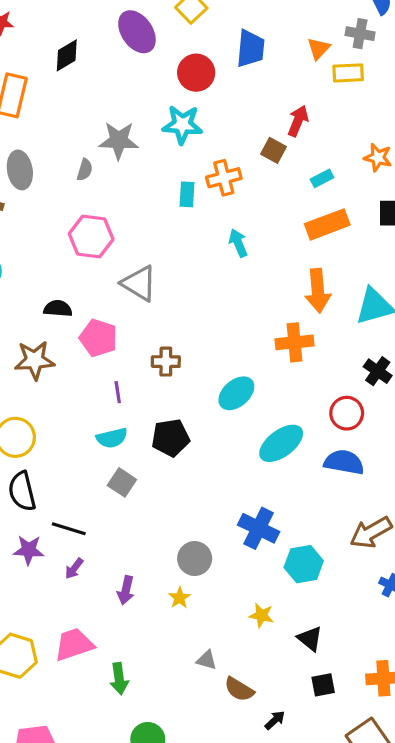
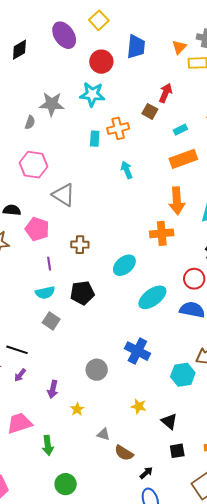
cyan hexagon: (304, 564) -> (183, 375), moved
yellow star: (179, 598) -> (77, 409), moved

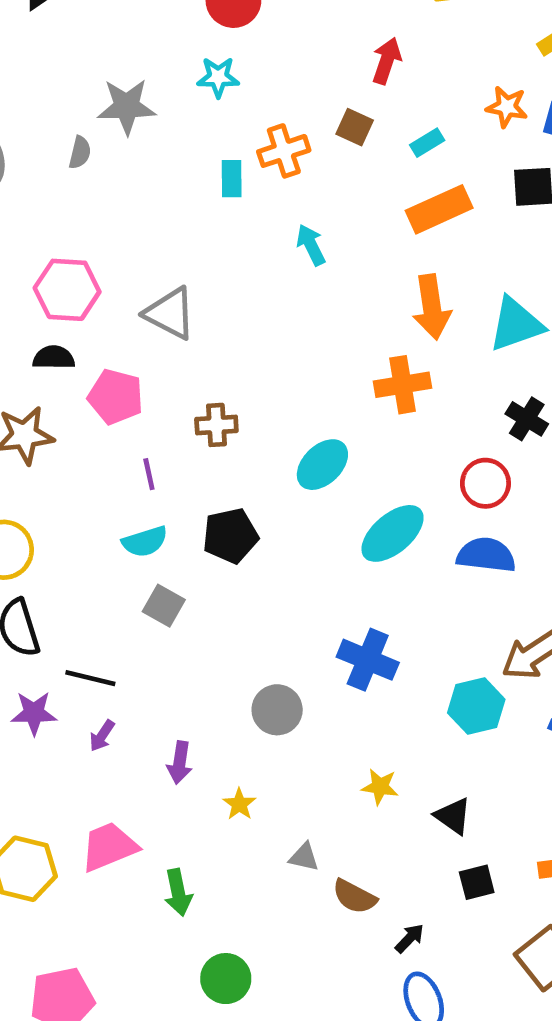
cyan star: (92, 94) -> (218, 77), size x0.7
brown square: (150, 111) -> (355, 127), moved
pink hexagon: (34, 165) -> (67, 290), moved

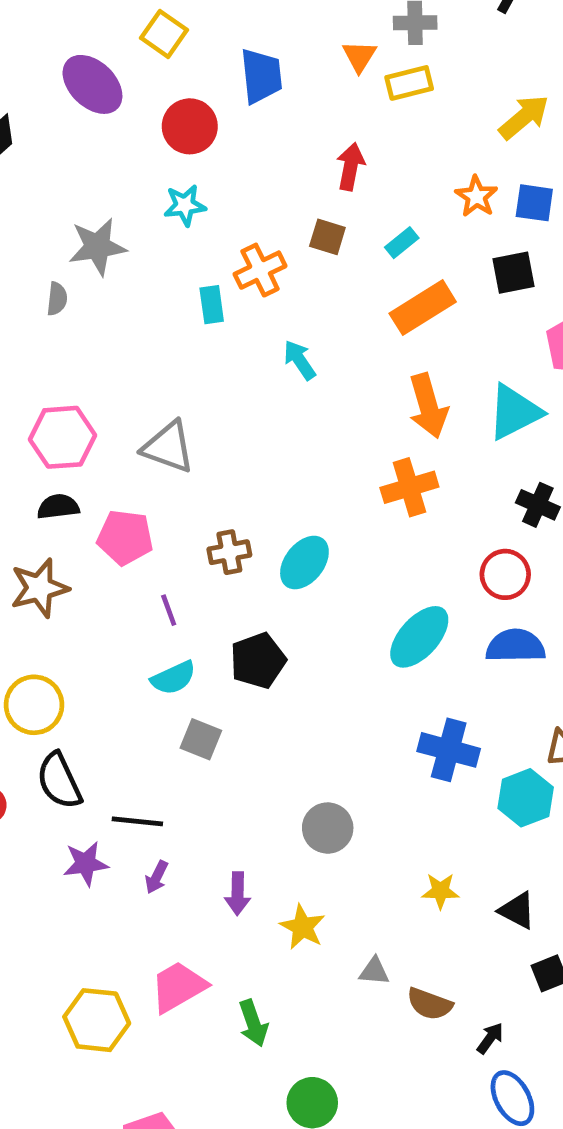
orange star: (507, 107) -> (476, 196), turned 30
cyan ellipse: (322, 465) -> (304, 563), moved
blue cross: (368, 660) -> (449, 750), moved
yellow star: (239, 804) -> (303, 927), size x1.4

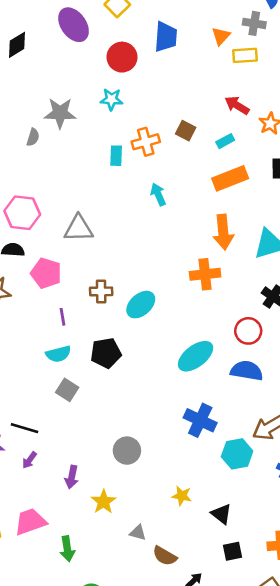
red arrow: (351, 167) -> (237, 105), moved, turned -80
gray triangle: (168, 447) -> (79, 229), turned -32

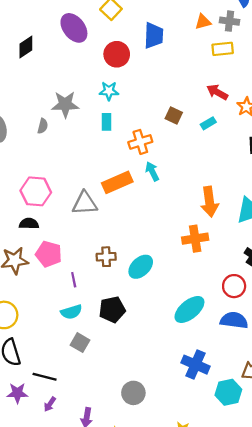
orange triangle: (221, 36) -> (203, 22), moved, turned 35
orange cross: (146, 142) -> (140, 142), moved
cyan rectangle: (116, 156) -> (107, 122), moved
orange rectangle: (230, 178) -> (117, 182), moved
pink pentagon: (46, 273) -> (49, 254), moved

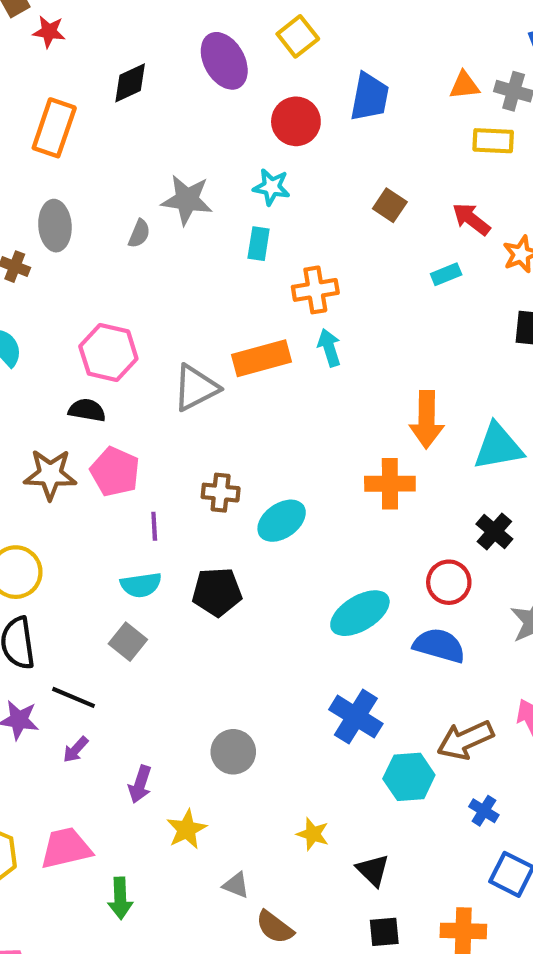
brown square: (174, 116) -> (390, 205), moved
gray triangle: (85, 203) -> (196, 388), turned -32
gray square: (80, 343) -> (128, 642), moved

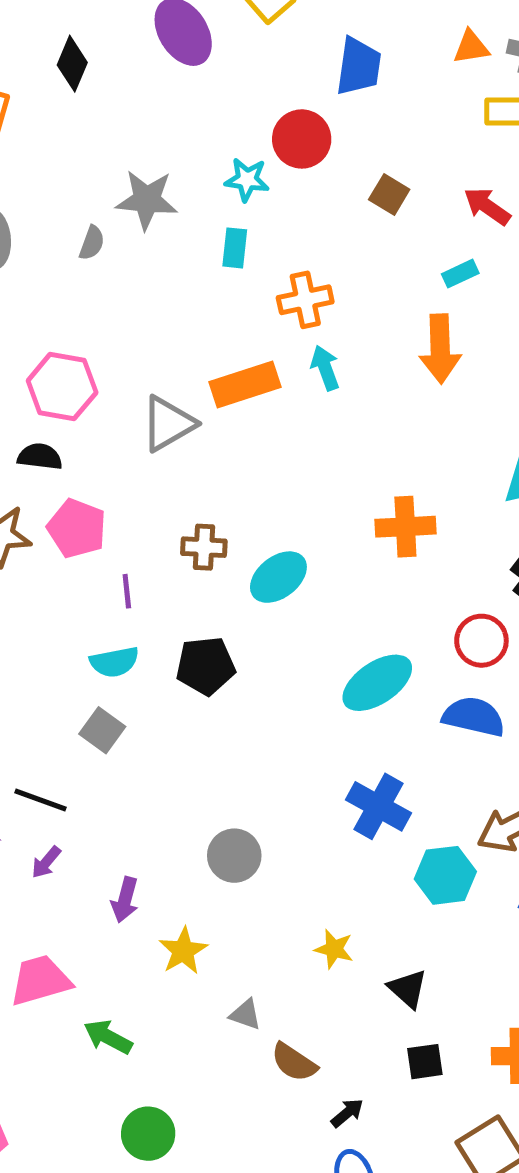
black diamond: (130, 83) -> (72, 64), turned -39
red circle: (296, 121) -> (302, 139), moved
orange arrow: (427, 420) -> (440, 349), moved
green arrow: (120, 898) -> (108, 1037), turned 123

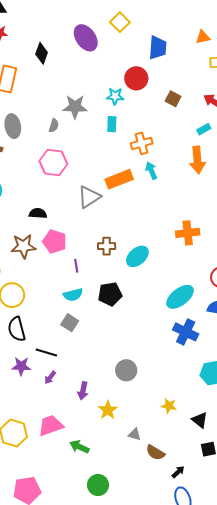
pink hexagon: (62, 387) -> (53, 162), moved
blue cross: (379, 806) -> (186, 332), moved

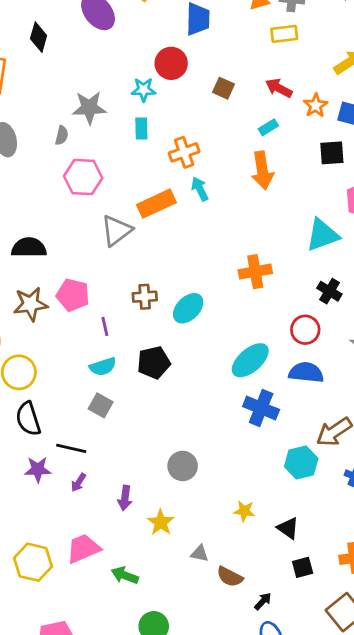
pink hexagon: (53, 162) -> (83, 177), moved
black semicircle: (38, 213) -> (29, 248), moved, size x1.4

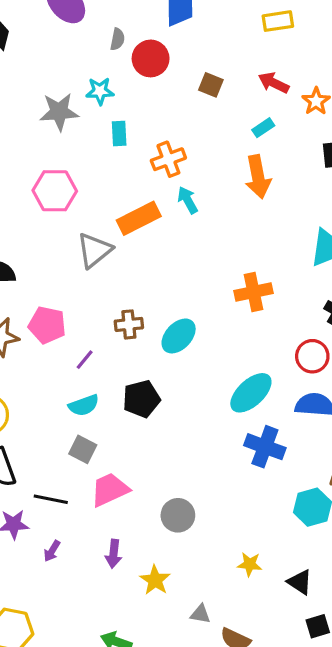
cyan star: (144, 90) -> (100, 91), moved
gray semicircle: (62, 135) -> (117, 39), moved
purple line: (105, 326) -> (85, 360), turned 54
purple arrow: (78, 482) -> (52, 551), moved
pink trapezoid: (83, 549) -> (110, 490), moved

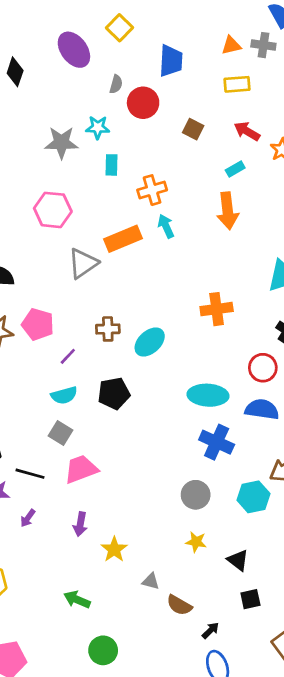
yellow rectangle: (278, 21) -> (237, 84), moved
cyan ellipse: (251, 393) -> (208, 395), turned 42
gray circle: (178, 515) -> (196, 495), moved

